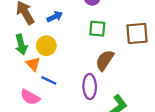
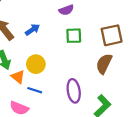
yellow circle: (46, 46) -> (36, 64), moved
brown semicircle: (105, 60) -> (104, 64), moved

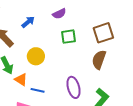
blue arrow: (32, 30) -> (28, 22), moved
yellow circle: (36, 64) -> (36, 56), moved

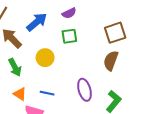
blue arrow: (28, 22) -> (37, 22), size x1.5
green square: (68, 37) -> (69, 36), moved
orange triangle: (21, 80) -> (20, 94), moved

